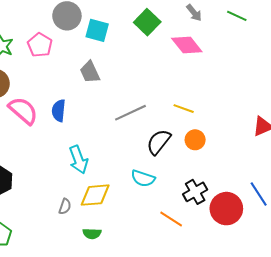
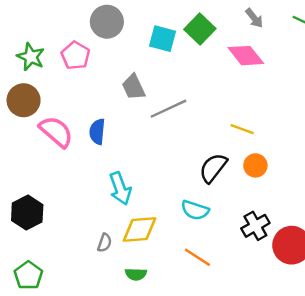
cyan square: (97, 30) -> (162, 39), moved
gray line: (131, 113) -> (168, 109), moved
orange line: (171, 219) -> (197, 257), moved

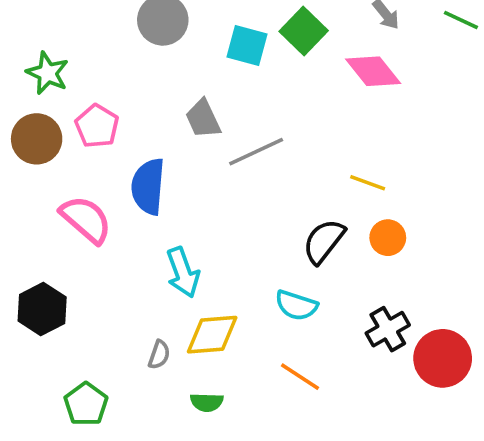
pink pentagon: (75, 56) -> (97, 126), moved
pink semicircle: (56, 132) -> (86, 219), moved
blue semicircle: (97, 132) -> (148, 186), size x1.4
green pentagon: (28, 275) -> (86, 404), moved

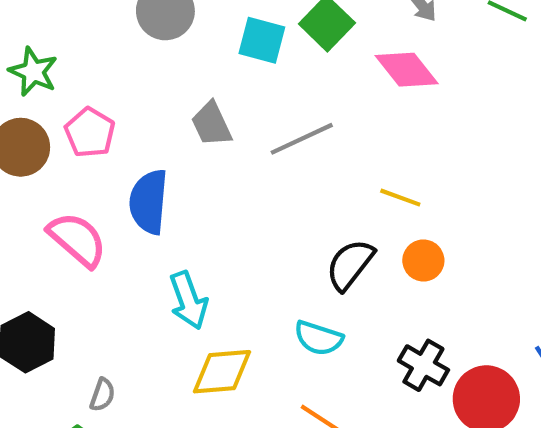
gray line: (256, 152) -> (302, 139), moved
black cross: (388, 329) -> (423, 365), turned -30
gray semicircle: (159, 355) -> (102, 395), moved

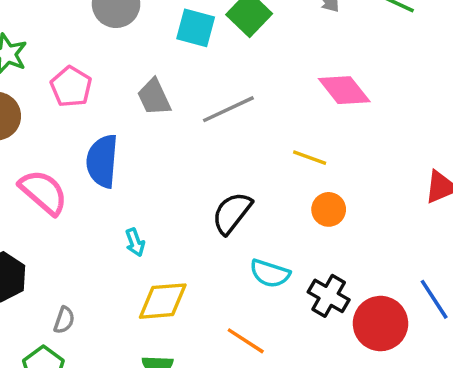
pink diamond: (407, 70) -> (344, 90), moved
pink pentagon: (90, 133) -> (71, 87), moved
black semicircle: (350, 265) -> (232, 213), moved
cyan arrow: (188, 300) -> (135, 242), size x0.6
cyan semicircle: (319, 338) -> (270, 273), moved

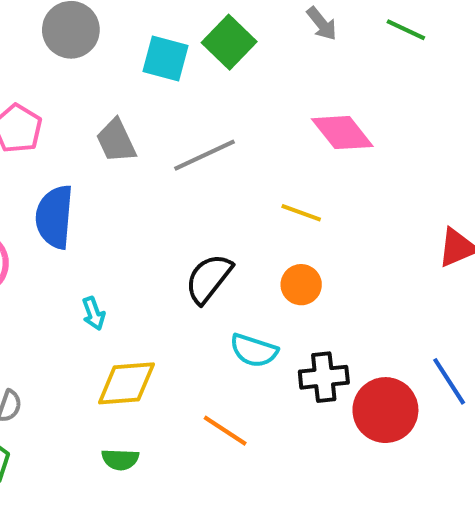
orange circle: (329, 209) -> (301, 285), moved
black cross: (329, 296) -> (324, 377), turned -36

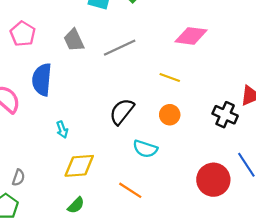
pink diamond: (342, 133) -> (191, 36), turned -44
black cross: (324, 377) -> (225, 115), moved, turned 30
green semicircle: (120, 459) -> (76, 205), turned -48

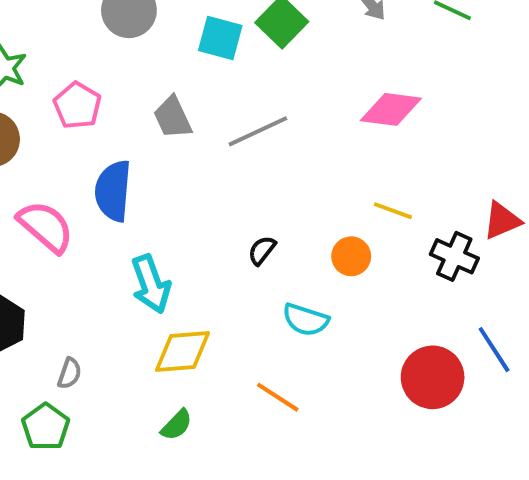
yellow line: (170, 77) -> (393, 211), moved
black semicircle: (122, 112) -> (262, 250), size x0.6
cyan arrow: (62, 130) -> (151, 284), size x1.8

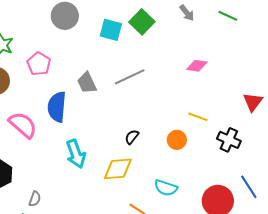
pink diamond: (391, 109) -> (197, 66), size x0.7
gray trapezoid: (173, 117) -> (87, 83), moved
red triangle: (502, 221) -> (253, 102), moved, turned -30
cyan semicircle: (306, 320) -> (166, 188), moved
yellow diamond: (183, 352) -> (118, 169), moved

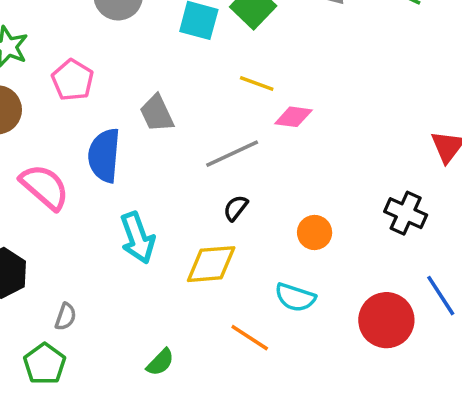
pink diamond: (197, 66) -> (293, 117), moved
gray line: (130, 77) -> (232, 154), moved
yellow line: (198, 117) -> (257, 84), moved
orange circle: (177, 140) -> (315, 232), moved

